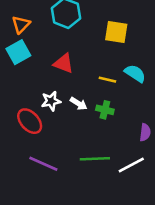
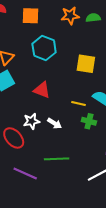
green cross: (105, 110) -> (89, 121), moved
green line: (95, 159) -> (57, 159), moved

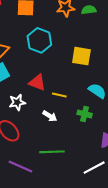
yellow line: (79, 103) -> (59, 95), moved
white star: (31, 121) -> (17, 102), moved

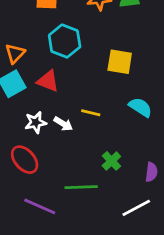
red triangle: (37, 82) -> (48, 81), moved
green cross: (85, 114) -> (111, 161), moved, turned 32
white arrow: (50, 116) -> (63, 124), moved

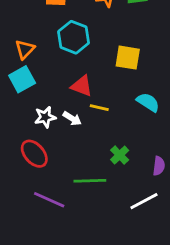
red triangle: (48, 81) -> (82, 86), moved

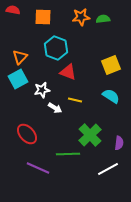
yellow square: (128, 58) -> (111, 65), moved, turned -30
red triangle: (82, 86) -> (68, 72), moved
white star: (45, 117) -> (42, 90), moved
green cross: (120, 155) -> (90, 135), size x1.6

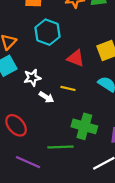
red triangle: (68, 72) -> (76, 58), moved
green cross: (90, 135) -> (84, 126), turned -30

